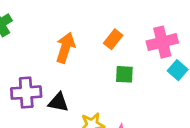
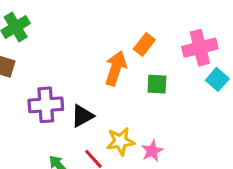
orange arrow: (65, 48) -> (116, 68), moved
black triangle: (58, 102) -> (82, 116), turned -40

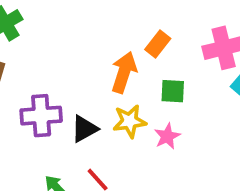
yellow star: (120, 141) -> (130, 121), moved
pink star: (152, 151) -> (167, 136), moved

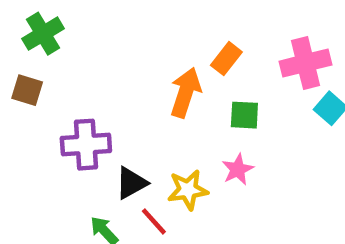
yellow star: (130, 121) -> (188, 190), moved
black triangle: (84, 129) -> (131, 183), moved

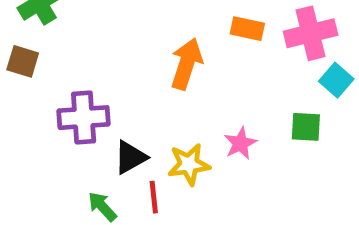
orange rectangle: (226, 59) -> (247, 29), moved, turned 64
green square: (244, 115) -> (306, 127), moved
red line: (154, 221) -> (154, 197), turned 36

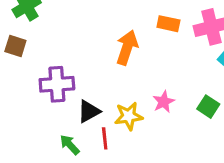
green square: (306, 127) -> (208, 107), moved, turned 30

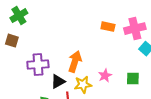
orange arrow: (127, 48) -> (75, 62), moved
green square: (208, 107) -> (133, 79), turned -32

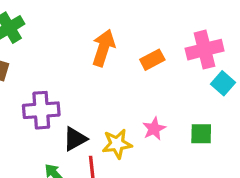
orange rectangle: (108, 27) -> (152, 60), moved, turned -40
orange arrow: (75, 62) -> (104, 48), moved

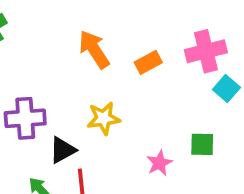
orange arrow: (104, 48) -> (94, 49), turned -51
pink star: (154, 129) -> (159, 163), moved
yellow star: (117, 144) -> (103, 118), moved

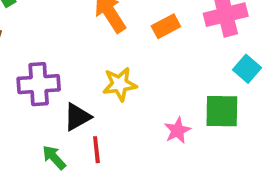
cyan square: (226, 88) -> (247, 69), moved
green square: (202, 144) -> (222, 111), size x1.4

